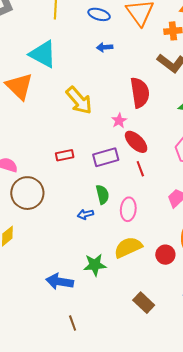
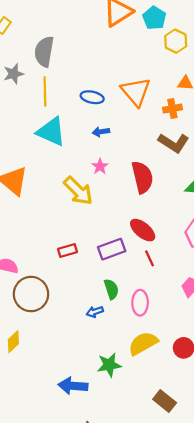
cyan triangle: (43, 54) -> (51, 132), moved
pink star: (119, 121) -> (100, 166), moved

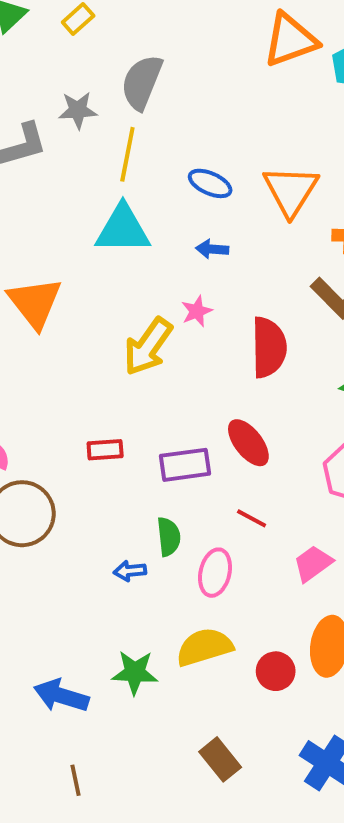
cyan triangle: (51, 132) -> (123, 229), turned -36
yellow arrow: (78, 191) -> (148, 346), turned 68
red line: (149, 258) -> (252, 518), moved, turned -49

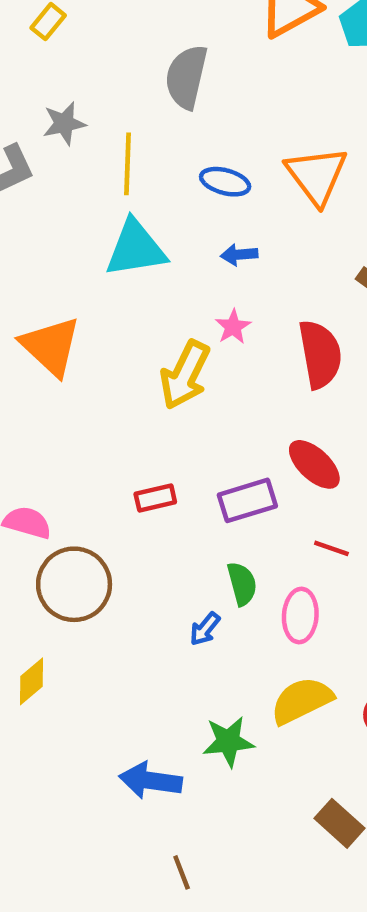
gray semicircle: (142, 82) -> (186, 77), moved
blue arrow: (130, 571) -> (205, 629), turned -36

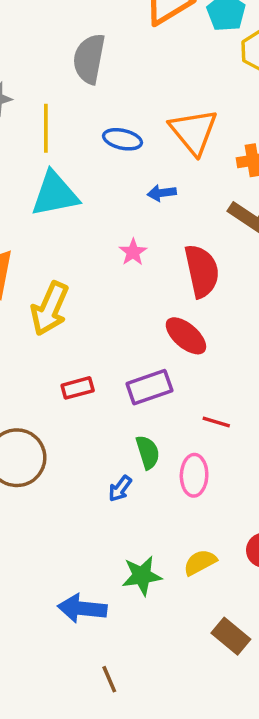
blue arrow: (239, 255) -> (162, 193), moved
yellow arrow: (185, 375) -> (50, 309), moved
red ellipse: (314, 464) -> (186, 336), moved
yellow semicircle: (302, 701) -> (200, 562), moved, size x0.7

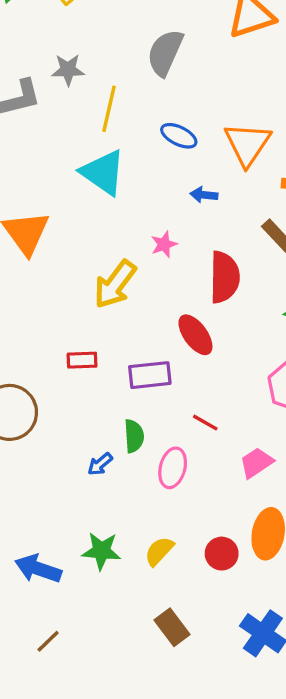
cyan triangle: (55, 194) -> (103, 172), turned 33
yellow arrow: (50, 309) -> (115, 284), moved
yellow semicircle: (200, 562) -> (159, 551), turned -32
brown line: (109, 679) -> (48, 641), turned 56

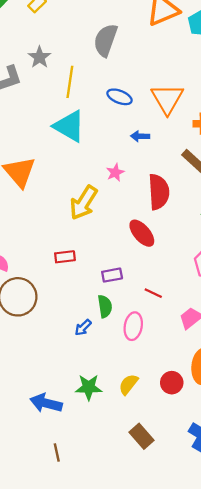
gray star: (68, 70) -> (39, 57), turned -30
purple rectangle: (150, 375) -> (112, 275), moved, size x0.7
brown line: (48, 641) -> (57, 453), turned -54

